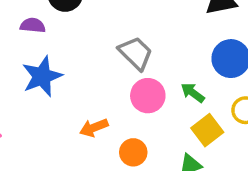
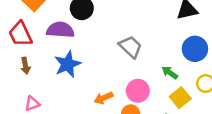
purple semicircle: (33, 25) -> (60, 30), size x1.6
pink circle: (148, 96) -> (138, 91), moved

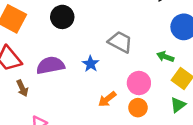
purple semicircle: (60, 30) -> (50, 65), moved
blue star: (68, 64) -> (91, 64), moved, size x0.6

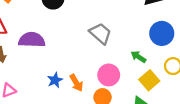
blue star: (91, 64) -> (55, 80), moved
orange arrow: (107, 99) -> (76, 83), turned -96

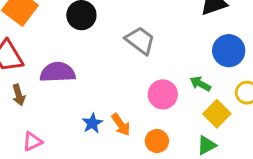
gray trapezoid: (100, 33) -> (140, 40), moved
pink circle: (109, 75) -> (163, 94), moved

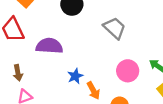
brown arrow: (19, 95) -> (18, 73), moved
blue star: (92, 123) -> (75, 76), moved

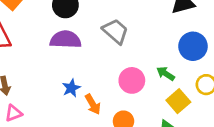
purple semicircle: (49, 46) -> (66, 40), moved

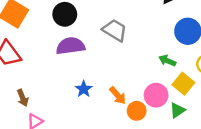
pink circle: (132, 80) -> (156, 95), moved
orange arrow: (93, 104) -> (118, 95), moved

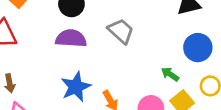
blue star: (84, 89) -> (76, 87), size x1.6

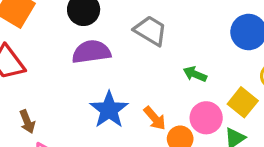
green arrow: (170, 74) -> (195, 74), moved

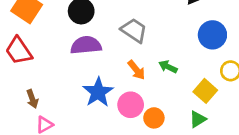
orange arrow: (155, 118) -> (136, 70), moved
pink circle: (206, 118) -> (131, 105), moved

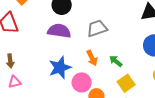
gray trapezoid: (134, 30) -> (97, 28), turned -65
yellow square: (205, 91) -> (126, 83), moved

